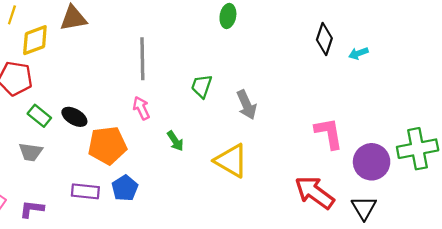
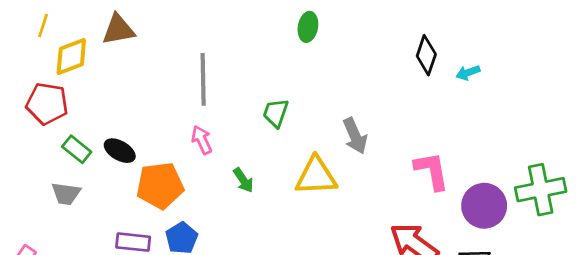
gray arrow: (247, 105) -> (355, 136), moved
yellow triangle: (231, 161) -> (316, 176), moved, turned -33

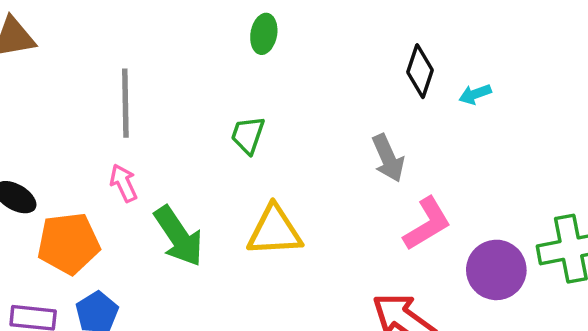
green trapezoid: (276, 113) -> (248, 135), moved
gray arrow: (355, 136) -> (388, 158), moved
pink L-shape: (432, 171) -> (427, 224), turned 69
green arrow: (243, 180) -> (179, 236), size x1.8

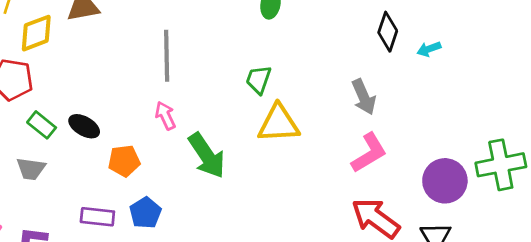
pink L-shape: (427, 224) -> (369, 153), moved
yellow triangle: (274, 231) -> (279, 124), moved
orange pentagon: (69, 243) -> (124, 161), size x0.7

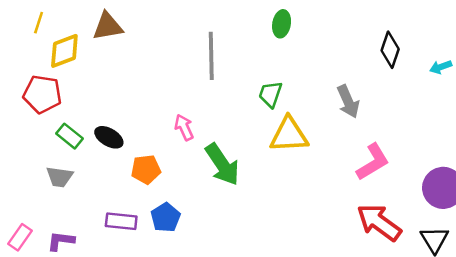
cyan arrow: (429, 49) -> (441, 67), moved
gray line: (167, 56) -> (211, 56), moved
gray arrow: (364, 97) -> (348, 102), moved

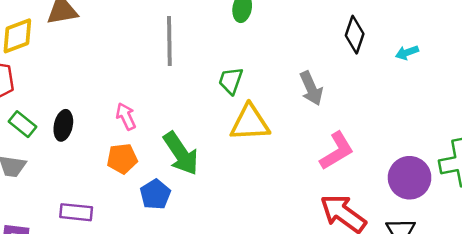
pink arrow: (184, 127) -> (126, 116), moved
black ellipse: (109, 137) -> (63, 125), turned 72
orange pentagon: (146, 169) -> (122, 159), moved
blue pentagon: (166, 217) -> (155, 194), moved

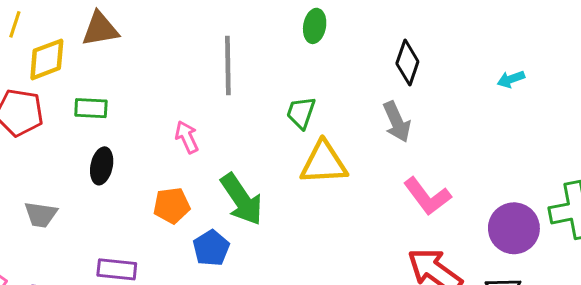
black diamond: (355, 35) -> (407, 62), moved
pink arrow: (126, 116) -> (187, 137), moved
green rectangle: (22, 124) -> (91, 108), moved, turned -36
pink L-shape: (337, 151) -> (427, 196), turned 84

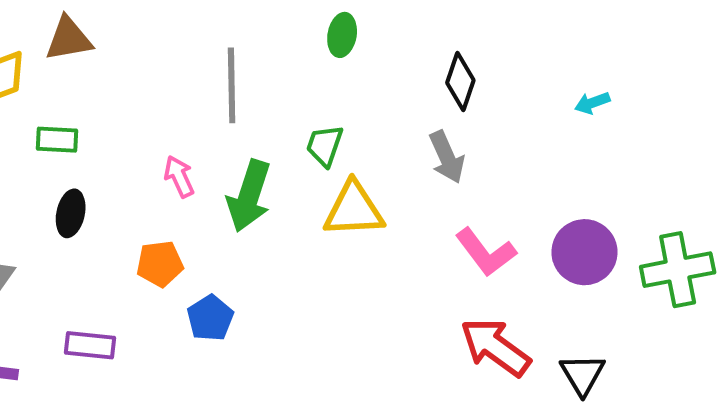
green arrow: (242, 199) -> (249, 196), moved, turned 52
purple circle: (514, 228) -> (584, 252), moved

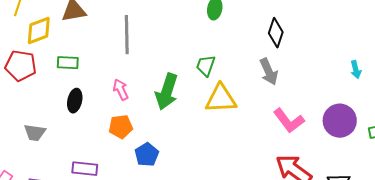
gray line: (232, 85) -> (127, 35), moved
cyan arrow: (592, 103) -> (356, 70), moved, turned -84
pink arrow: (179, 177) -> (121, 90), moved

